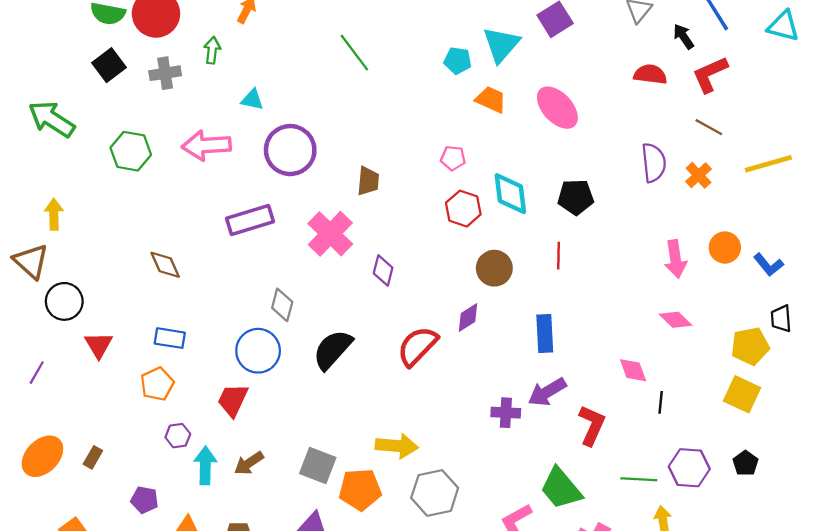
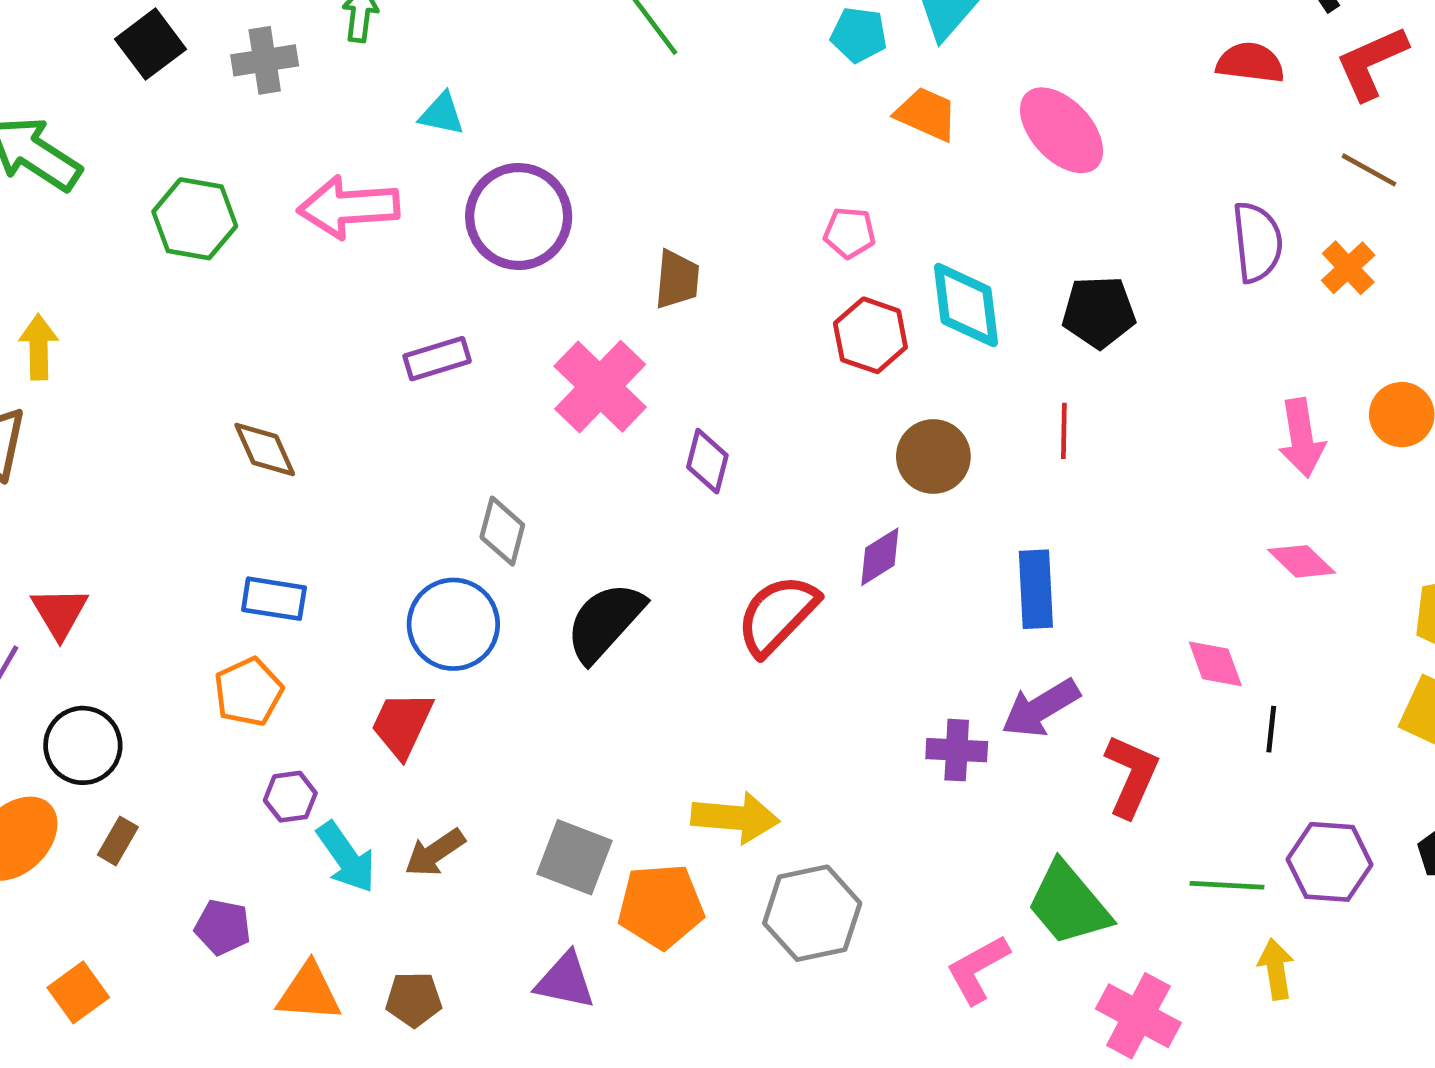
purple rectangle: (250, 220) -> (437, 359), size x0.7
black circle: (64, 301) -> (83, 745), moved
red triangle: (99, 345) -> (60, 613), moved
cyan arrow: (205, 465) -> (346, 857), turned 144

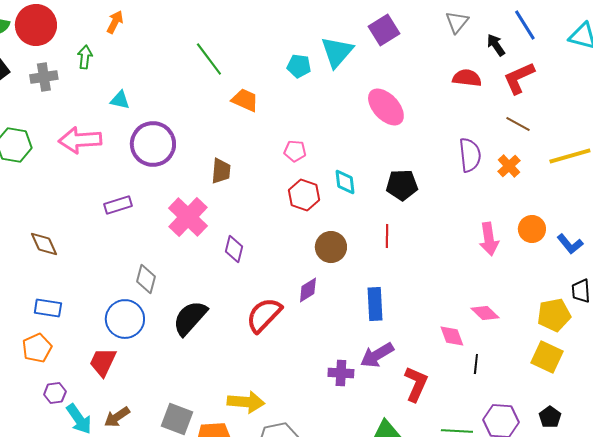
orange trapezoid: (926, 114) -> (245, 100), moved
cyan diamond: (966, 305) -> (345, 182), size x0.7
pink diamond: (1302, 561) -> (485, 313), moved

